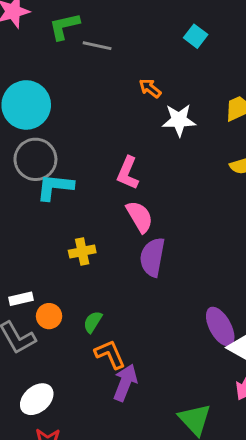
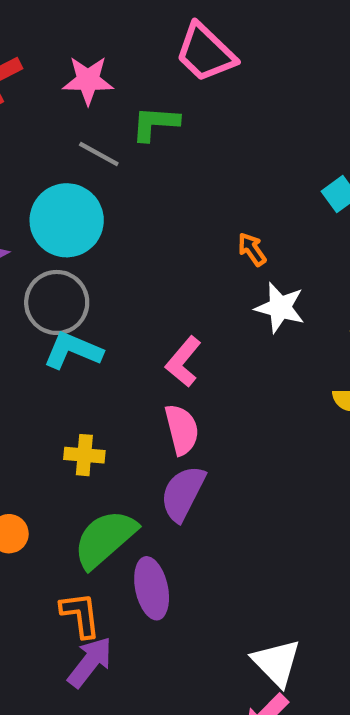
gray line: (97, 46) -> (99, 154), moved
green semicircle: (93, 322) -> (105, 539), moved, size x2.0
purple ellipse: (220, 327) -> (152, 588), moved

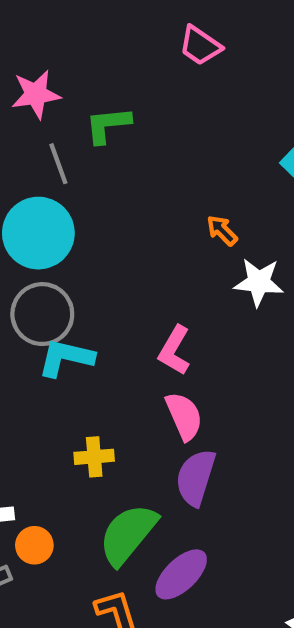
pink trapezoid: (205, 53) -> (200, 46), moved, size x0.7
gray line: (99, 154) -> (58, 164), turned 51
purple ellipse: (152, 588) -> (181, 574), turned 68

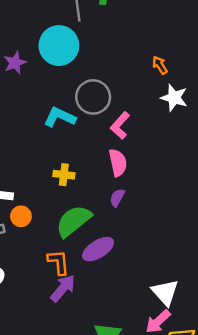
gray circle: (42, 314) -> (93, 97), moved
purple semicircle: (196, 478) -> (117, 198), size x0.6

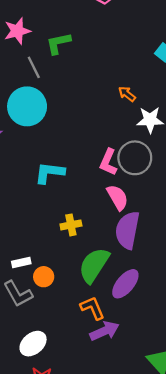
gray circle: (93, 97) -> (135, 158), moved
purple semicircle: (117, 198) -> (127, 230), size x2.0
purple arrow: (63, 288) -> (104, 331), turned 44

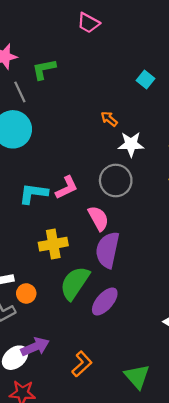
pink L-shape: (108, 162) -> (67, 188), moved, turned -140
yellow cross: (71, 225) -> (53, 244), size x1.4
orange L-shape: (93, 308) -> (82, 364), moved, turned 70
purple arrow: (104, 331) -> (35, 347), moved

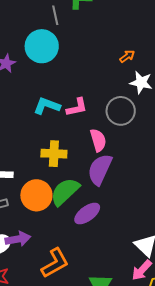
orange arrow: (109, 119) -> (127, 56), turned 91
orange circle: (26, 293) -> (36, 195), moved, size x1.8
orange L-shape: (82, 364) -> (55, 263), size x1.4

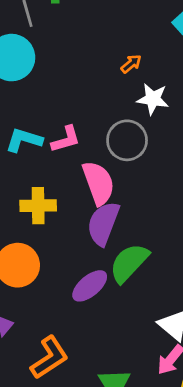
pink semicircle: (98, 140) -> (98, 183), size x1.4
green semicircle: (65, 192) -> (129, 263), moved

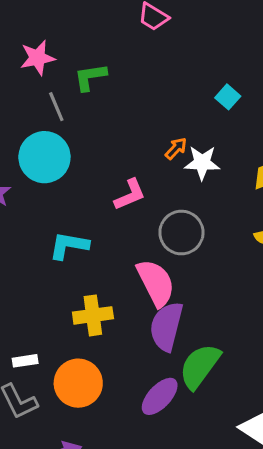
white star: (153, 99) -> (202, 163), moved
pink L-shape: (66, 139) -> (130, 195), moved

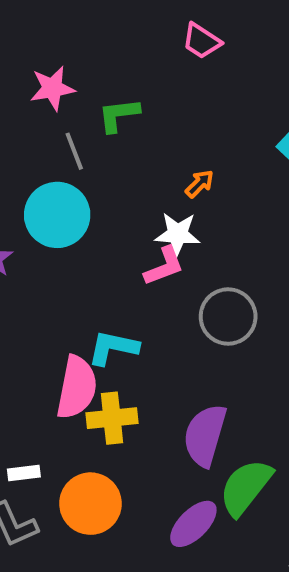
orange arrow: (176, 148) -> (200, 184), moved
white star: (202, 163) -> (178, 234), moved
cyan L-shape: (69, 246) -> (113, 348), moved
pink semicircle: (156, 283) -> (77, 387), moved, turned 36

